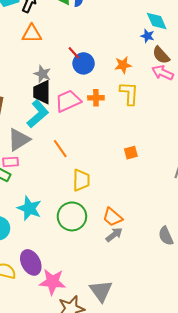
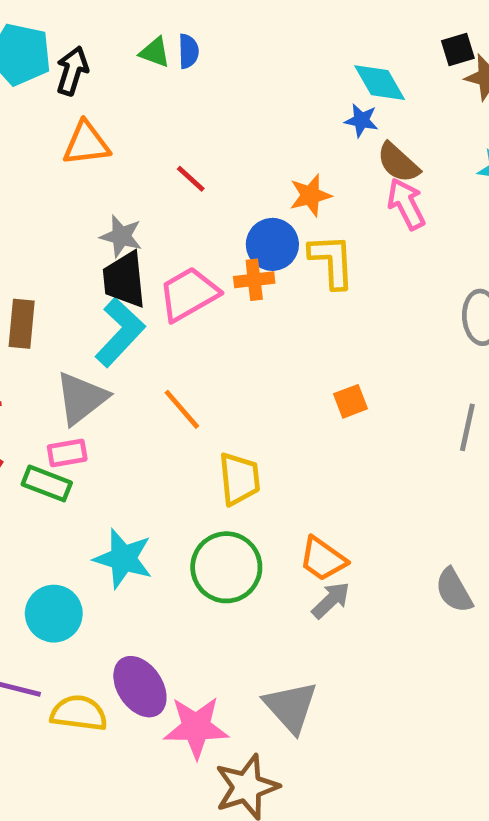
blue circle: (84, 63) -> (272, 244), moved
pink arrow: (163, 73) -> (406, 204), turned 45
gray triangle: (101, 291) -> (291, 707), moved

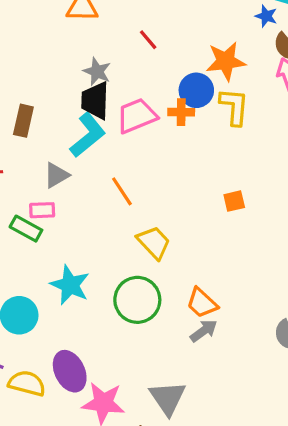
orange star: (310, 195) -> (226, 61), size x1.4
gray triangle: (81, 398) -> (56, 175), size x0.7
yellow trapezoid: (239, 479) -> (154, 242), turned -45

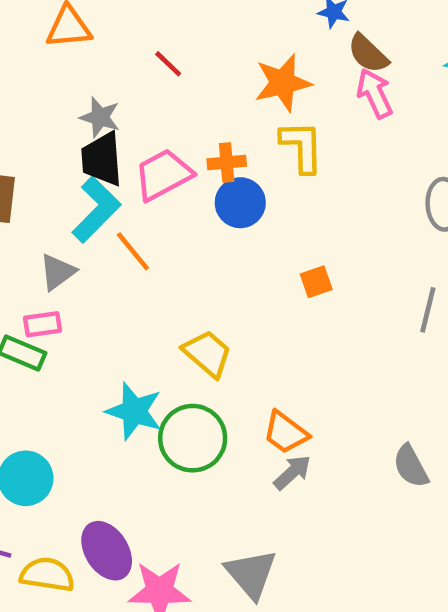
blue circle: (196, 90) -> (240, 203), moved
orange line: (122, 191) -> (133, 251), moved
cyan star: (70, 285) -> (134, 411), moved

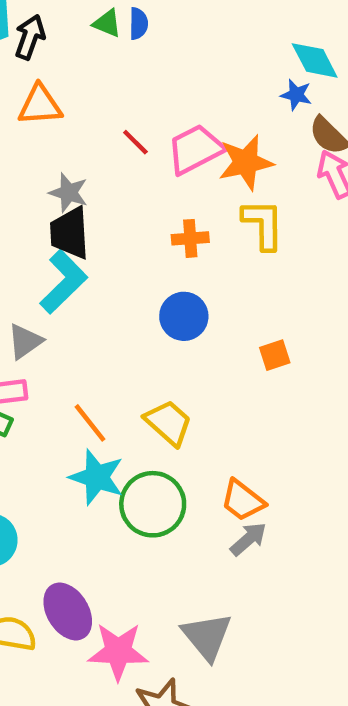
pink trapezoid: (163, 175) -> (195, 149), moved
blue circle: (240, 203) -> (184, 316), moved
orange line: (133, 251) -> (90, 423), moved

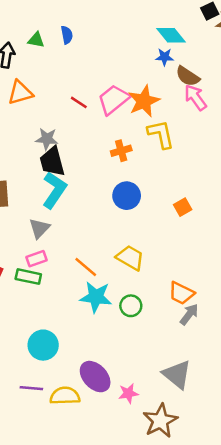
green triangle: (107, 23) -> (36, 40), moved
green circle: (153, 504) -> (131, 306), size x0.6
pink star: (118, 651) -> (128, 393), size x0.6

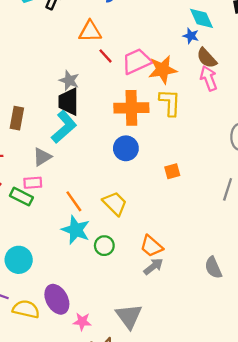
orange triangle: (20, 93) -> (90, 31), moved
orange cross: (121, 151) -> (131, 108), size x1.8

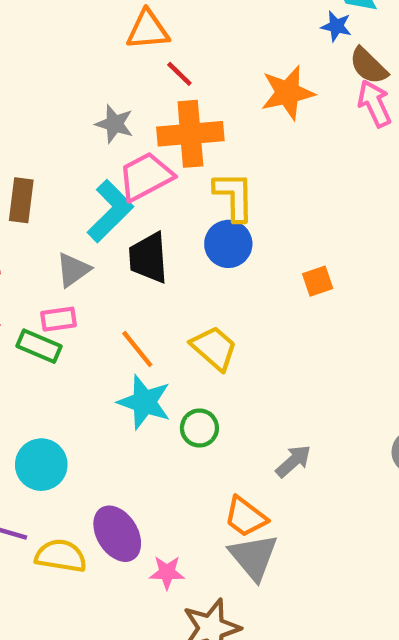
pink trapezoid: (137, 61) -> (146, 177), moved
black trapezoid: (69, 102) -> (148, 258), moved
yellow L-shape: (170, 102) -> (234, 196), moved
orange cross: (131, 108) -> (190, 134), moved
orange trapezoid: (151, 246) -> (246, 517), moved

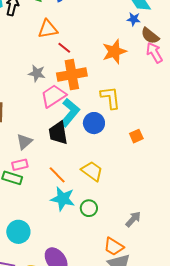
yellow L-shape: (234, 196) -> (110, 98), moved
cyan L-shape: (110, 211) -> (70, 113), moved

